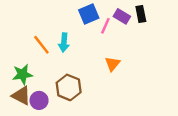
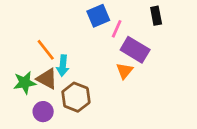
purple rectangle: (122, 16) -> (135, 50), moved, size x1.5
cyan arrow: (64, 42) -> (63, 66), moved
brown triangle: (21, 96) -> (47, 79), moved

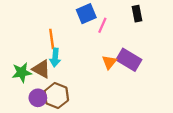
orange line: (46, 50) -> (52, 39), moved, turned 30
purple rectangle: (135, 50) -> (129, 60), moved
brown hexagon: (76, 97) -> (56, 96), moved

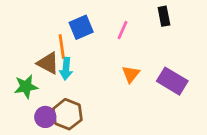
blue square: (86, 14) -> (81, 27), moved
purple rectangle: (129, 60) -> (172, 81), moved
brown triangle: (41, 69) -> (48, 63), moved

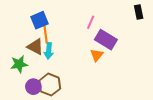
black rectangle: (164, 16) -> (139, 12), moved
blue square: (81, 27) -> (39, 20), moved
purple rectangle: (172, 81) -> (106, 40), moved

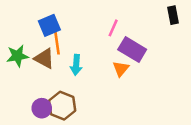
cyan arrow: (49, 51) -> (76, 65), moved
green star: (19, 64) -> (18, 56), moved

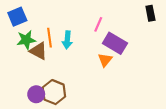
blue square: (49, 25) -> (17, 17), moved
green star: (18, 56) -> (26, 40), moved
cyan arrow: (76, 65) -> (67, 40), moved

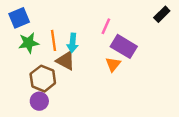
black rectangle: (150, 13) -> (162, 14), turned 56
brown triangle: (38, 51) -> (65, 61), moved
brown hexagon: (54, 92) -> (43, 79), moved

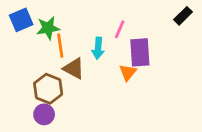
green star: (29, 43) -> (48, 28), moved
cyan arrow: (73, 43) -> (98, 48), moved
purple rectangle: (124, 46) -> (140, 52), turned 55

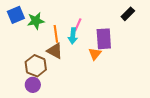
black rectangle: (183, 16) -> (128, 14), moved
pink line: (120, 29) -> (78, 25), moved
orange line: (60, 46) -> (56, 34), moved

